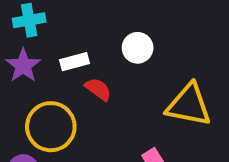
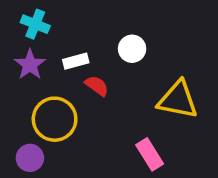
cyan cross: (29, 20) -> (35, 24), turned 32

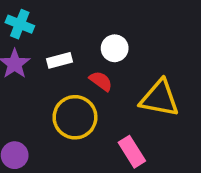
red semicircle: (97, 86) -> (101, 81), moved
yellow circle: (55, 119) -> (75, 117), moved

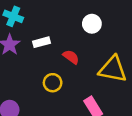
white circle: (115, 48) -> (92, 24), moved
yellow circle: (75, 117) -> (53, 83), size x0.6

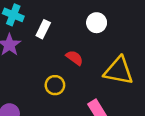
white rectangle: (42, 42) -> (43, 29), moved, turned -49

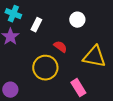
yellow circle: (55, 85) -> (45, 68), size x1.6

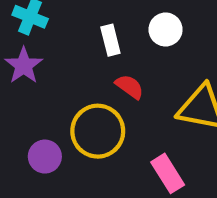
white rectangle: (36, 25) -> (110, 40), moved, turned -40
purple circle: (10, 90) -> (45, 157), moved

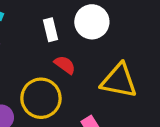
white circle: (166, 29) -> (92, 22), size x1.4

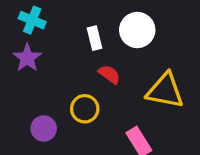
yellow circle: (41, 98) -> (85, 109), size x0.7

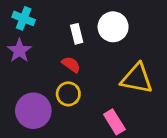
red semicircle: (109, 74) -> (71, 65), moved
purple circle: (44, 128) -> (33, 111), size x1.6

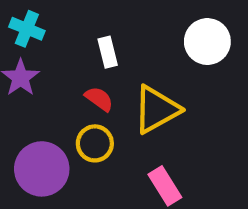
white circle: (113, 27) -> (207, 42), moved
yellow triangle: (137, 79) -> (156, 109), moved, turned -40

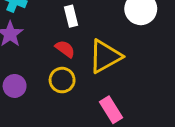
purple circle: (42, 169) -> (15, 86), moved, size x0.6

